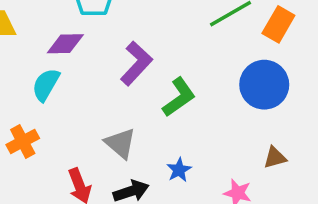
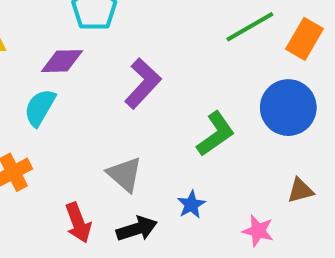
green L-shape: (179, 97) -> (216, 134), moved

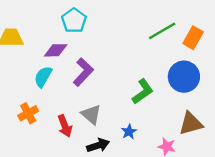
purple L-shape: (143, 83) -> (83, 72), moved
brown triangle: (300, 190) -> (191, 124), size x1.6
red arrow: (78, 223) -> (65, 126), moved

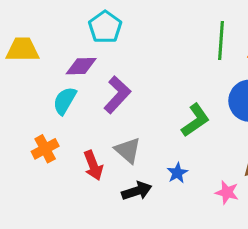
green line: (162, 31) -> (221, 41), turned -56

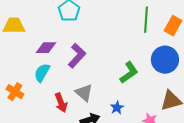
purple diamond: (81, 66) -> (46, 48), moved
cyan semicircle: (65, 101) -> (42, 73), moved
orange cross: (45, 149) -> (15, 92), moved, turned -30

